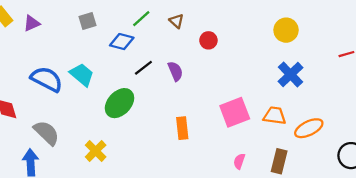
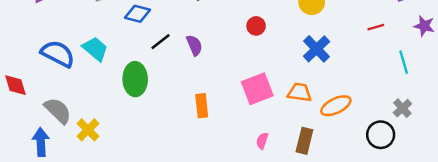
red circle: (208, 40) -> (256, 26), moved
green ellipse: (119, 103) -> (135, 79), turned -44
yellow cross: (96, 151) -> (88, 130), moved

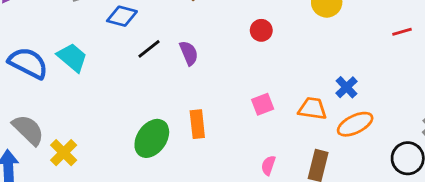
blue cross: (317, 49) -> (347, 87), moved, size x0.7
green ellipse: (135, 79) -> (152, 138), moved, turned 36
pink square: (257, 89) -> (263, 104), size x0.6

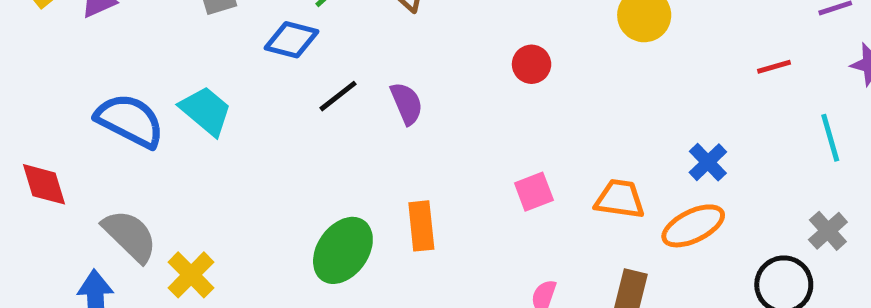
blue cross: (347, 87) -> (708, 162), moved

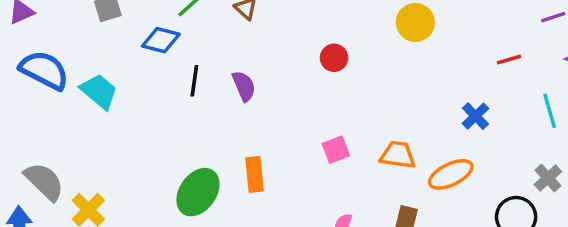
black line: (338, 96) -> (194, 81), turned -44
blue semicircle: (130, 121) -> (44, 70), moved
blue cross: (708, 162) -> (475, 116), moved

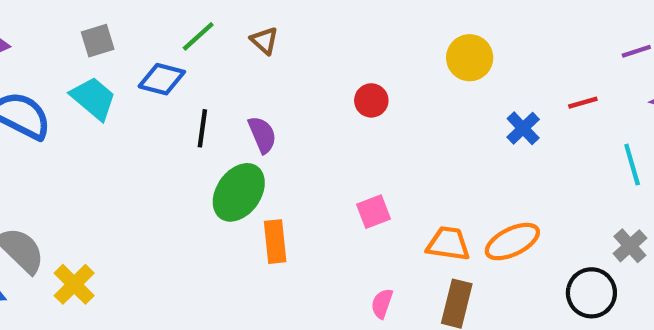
cyan trapezoid: (99, 91) -> (93, 98), moved
blue cross: (475, 116) -> (523, 128), moved
orange trapezoid: (398, 155) -> (448, 244), moved
green ellipse: (198, 192) -> (239, 192), moved

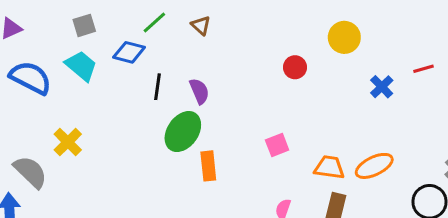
red circle: (371, 100) -> (295, 67), moved
yellow cross: (74, 284) -> (68, 142), moved

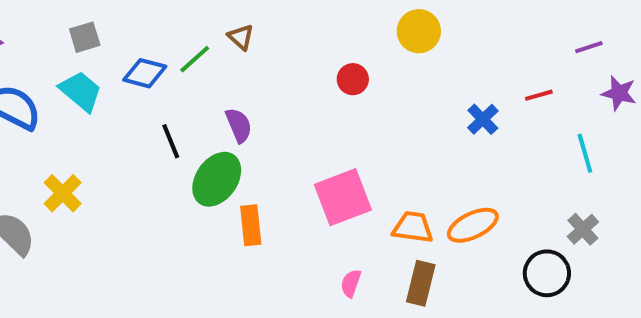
green line: (154, 22) -> (195, 59), moved
yellow circle: (344, 37) -> (419, 31), moved
red circle: (295, 67) -> (353, 79), moved
black line: (157, 87) -> (171, 141), moved, turned -30
pink square: (277, 145) -> (343, 197), size x1.8

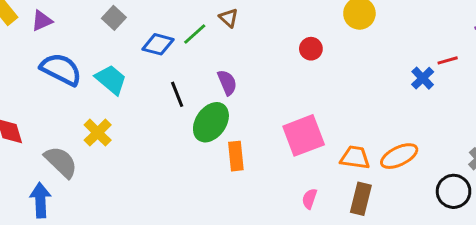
gray square: (85, 37) -> (114, 18), turned -30
cyan trapezoid: (81, 91) -> (111, 80), moved
blue cross: (483, 119) -> (423, 78), moved

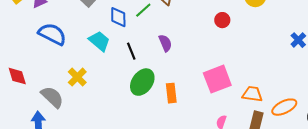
blue diamond: (158, 44) -> (118, 17), turned 75
cyan trapezoid: (111, 80) -> (99, 41), moved
green ellipse: (211, 122) -> (142, 82), moved
orange ellipse: (399, 156) -> (284, 107), moved

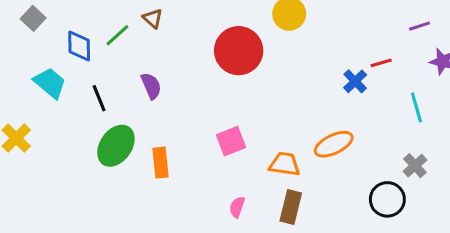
red circle: (222, 20) -> (239, 51), size x2.0
pink square: (217, 79) -> (231, 141), size x0.7
orange ellipse: (284, 107) -> (334, 144), moved

